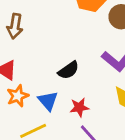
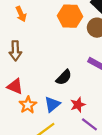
blue triangle: (48, 101) -> (52, 104), turned 42

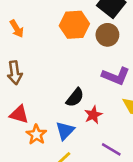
red star: (78, 105) -> (93, 115), moved

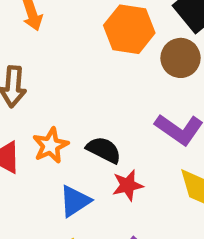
black semicircle: (75, 97) -> (104, 150), turned -114
orange star: (36, 135) -> (51, 145), moved

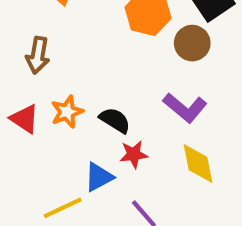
blue triangle: (75, 201) -> (99, 177), moved

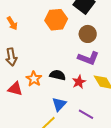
brown circle: (192, 43) -> (88, 34), moved
red star: (134, 154) -> (79, 82), moved

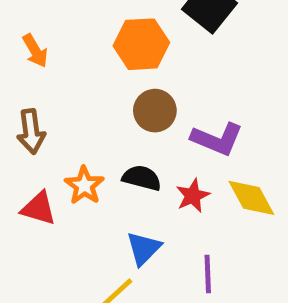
brown circle: (88, 34) -> (155, 111), moved
purple line: (86, 114) -> (208, 274), turned 56

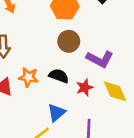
orange star: (84, 185) -> (28, 77), turned -30

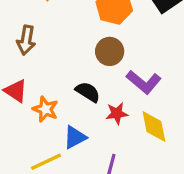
orange star: (28, 77) -> (45, 109), moved

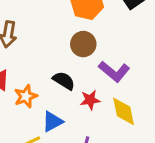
orange star: (45, 109) -> (26, 96), turned 30

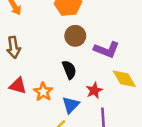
black semicircle: (64, 81) -> (69, 70), turned 54
red star: (90, 100) -> (94, 90), moved

